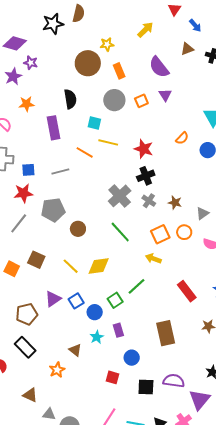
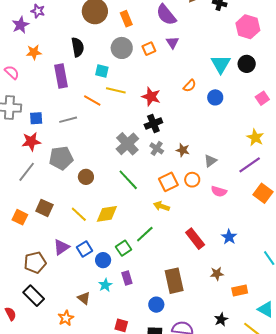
blue circle: (132, 358) -> (156, 305), moved

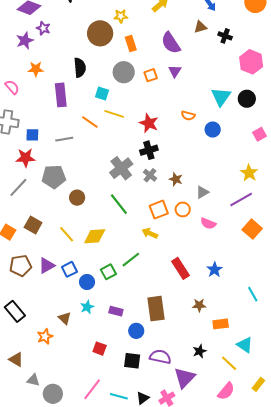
orange semicircle: (190, 86) -> (188, 116), turned 56
brown pentagon: (35, 262) -> (21, 266), moved
purple rectangle: (127, 278) -> (116, 311), moved, turned -64

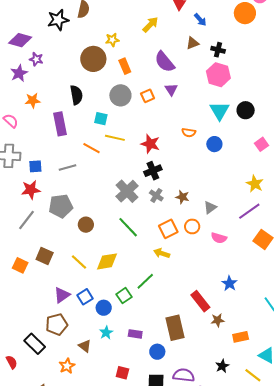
pink hexagon: (251, 62) -> (218, 75), moved
brown pentagon: (21, 266) -> (57, 324), moved
red rectangle: (181, 268) -> (200, 301), moved

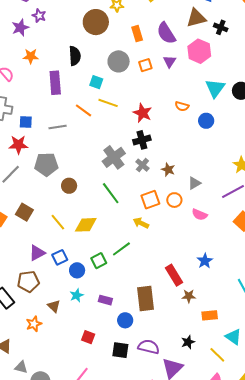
brown triangle: (193, 43) -> (196, 18), size x1.5
orange rectangle: (125, 66) -> (137, 34), moved
pink hexagon: (218, 75) -> (199, 51), moved

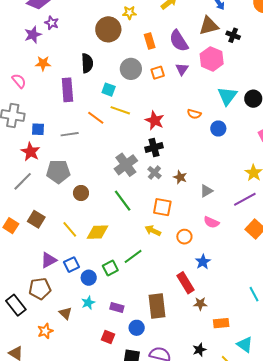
red star: (18, 145) -> (30, 152), turned 30
orange square: (150, 200) -> (162, 207), turned 30
orange circle: (174, 200) -> (184, 237), moved
blue star: (205, 261) -> (203, 262), moved
red square: (88, 337) -> (108, 337), moved

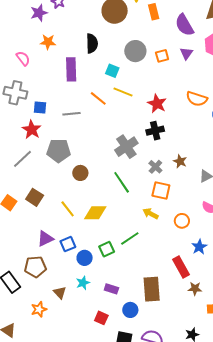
orange rectangle: (150, 41) -> (154, 12), moved
orange semicircle: (194, 114) -> (197, 99), size x1.5
gray cross: (154, 173) -> (155, 167), moved

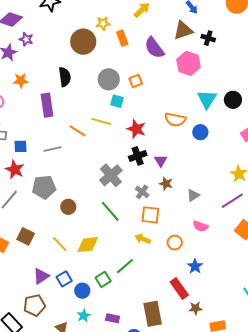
purple triangle: (186, 53) -> (161, 161), moved
cyan square: (112, 71) -> (117, 101), moved

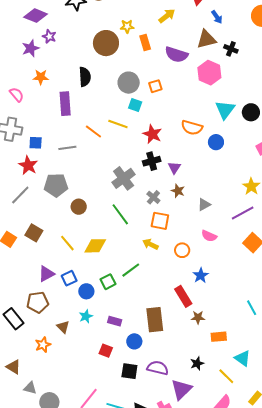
purple semicircle: (154, 48) -> (176, 54), turned -40

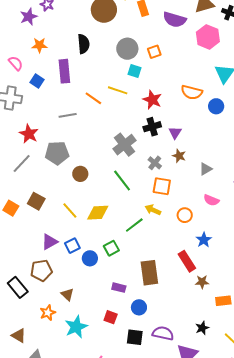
blue square: (36, 143) -> (37, 81), moved, turned 32
green line: (131, 270) -> (134, 225), moved
cyan star: (86, 316) -> (76, 327), moved, size x1.6
brown rectangle: (155, 320) -> (149, 273), moved

